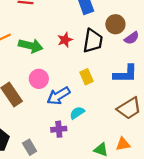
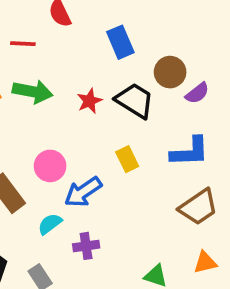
black trapezoid: (93, 41) -> (135, 101), turned -65
green arrow: (31, 46) -> (33, 92), moved
cyan semicircle: (77, 113) -> (50, 224), moved
orange triangle: (123, 144) -> (205, 262), moved

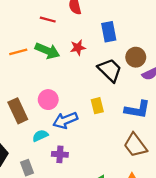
red star: (89, 101) -> (78, 48), moved
brown trapezoid: (198, 207) -> (135, 145), turned 75

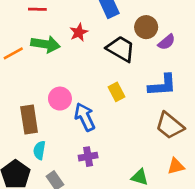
brown rectangle: (18, 111) -> (29, 120), turned 30
blue arrow: (65, 120) -> (85, 117), turned 100
cyan semicircle: (40, 136) -> (39, 150), moved, turned -42

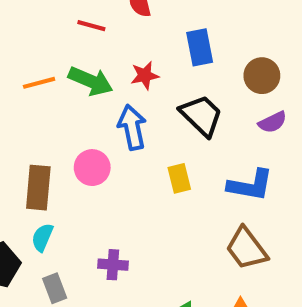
brown circle: (146, 27) -> (262, 76), moved
blue arrow: (85, 117) -> (132, 127), moved

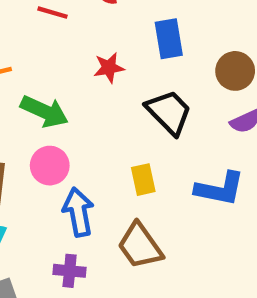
green arrow: (91, 81) -> (44, 111), moved
blue arrow: (132, 127) -> (78, 212), moved
brown trapezoid: (247, 248) -> (140, 246), moved

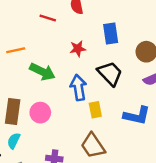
pink circle: (50, 166) -> (40, 113), moved
blue arrow: (78, 212) -> (78, 88), moved

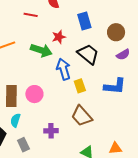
green arrow: (42, 72) -> (41, 50), moved

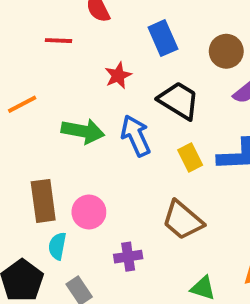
green arrow: (41, 50) -> (83, 131), moved
yellow rectangle: (80, 86) -> (190, 157), moved
pink circle: (34, 94) -> (89, 212), moved

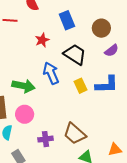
green arrow: (83, 131) -> (23, 86), moved
brown trapezoid: (183, 220) -> (75, 134), moved

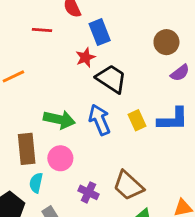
blue rectangle: (67, 20) -> (100, 32), moved
black trapezoid: (75, 54) -> (111, 79), moved
blue arrow: (51, 73) -> (100, 120), moved
purple cross: (45, 139) -> (88, 192), turned 32

